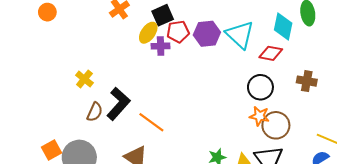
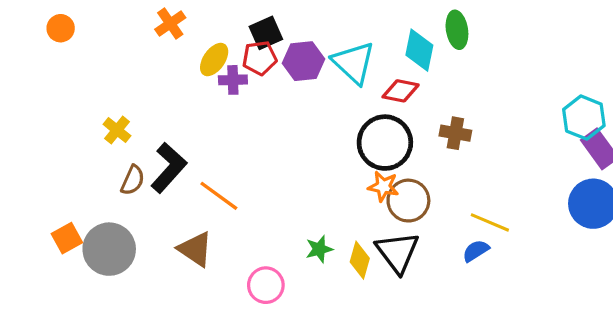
black square: (163, 15) -> (266, 33), moved
black circle: (260, 87) -> (385, 143), size x1.4

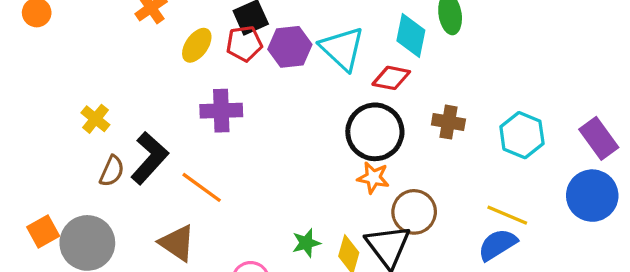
purple cross: (233, 80) -> (221, 111), moved, size x1.4
cyan hexagon: (584, 118) -> (522, 135), moved
brown circle: (408, 201) -> (414, 212), moved
yellow line: (490, 222) -> (507, 215), moved
blue semicircle: (476, 251) -> (497, 245), moved, size x1.4

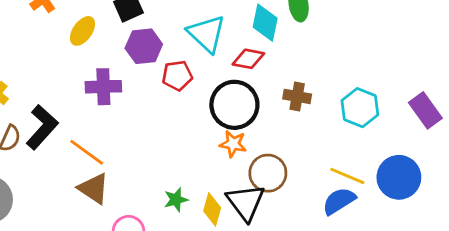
red pentagon: (244, 44) -> (177, 76), moved
purple hexagon: (290, 47) -> (144, 46), moved
blue circle: (592, 196) -> (399, 177), moved
brown triangle: (177, 243) -> (94, 188), moved

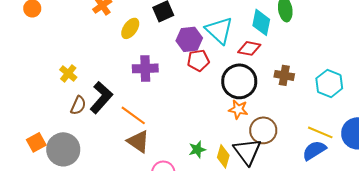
purple hexagon: (144, 46) -> (189, 39), moved

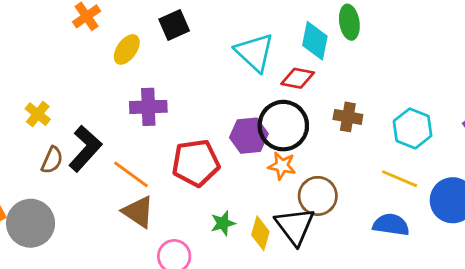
purple hexagon: (189, 39) -> (249, 136), moved
red pentagon: (198, 60) -> (196, 163), moved, size x1.5
yellow line: (320, 132) -> (400, 179), moved
blue semicircle: (314, 150) -> (391, 225), turned 40

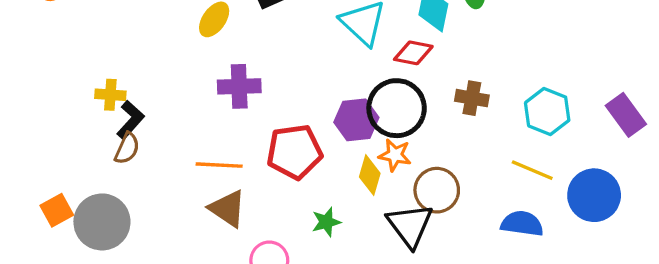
yellow cross: (38, 114) -> (110, 95), turned -35
black L-shape: (85, 149) -> (130, 120), moved, size x0.7
orange line: (131, 174) -> (219, 165), turned -33
yellow diamond: (260, 233) -> (370, 175), moved

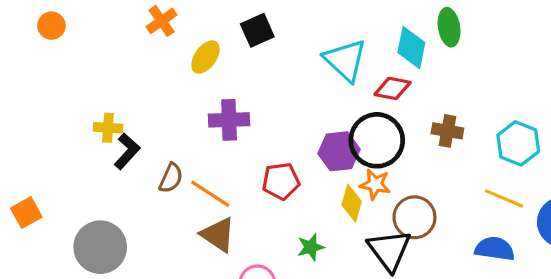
brown semicircle: (127, 148) -> (171, 178), moved
red pentagon: (294, 152) -> (281, 181), size x0.7
orange line: (219, 165) -> (210, 194), turned 30
orange square: (57, 210) -> (26, 213), moved

